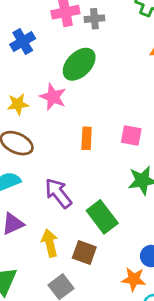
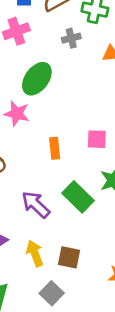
gray cross: (94, 19) -> (71, 38), moved
green rectangle: (102, 217) -> (78, 197), moved

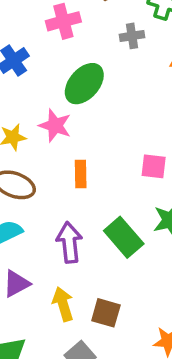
orange rectangle: (55, 148) -> (81, 174), moved
purple arrow: (36, 205) -> (69, 243), turned 36

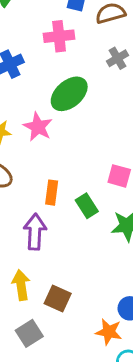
gray cross: (132, 36) -> (118, 58), turned -30
orange rectangle: (81, 174) -> (52, 193), moved
green rectangle: (124, 237) -> (87, 206), moved, size x0.7

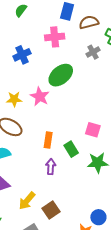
purple arrow: (35, 232) -> (51, 167), moved, size x0.7
yellow arrow: (21, 285) -> (27, 201), turned -132
brown square: (58, 298) -> (51, 210), turned 30

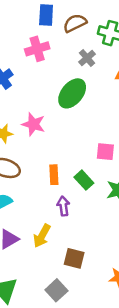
green ellipse: (61, 75) -> (72, 93), moved
yellow arrow: (27, 201) -> (42, 236), moved
brown square: (51, 210) -> (74, 258), turned -30

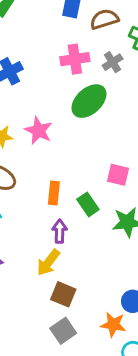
pink cross: (37, 49) -> (75, 59), moved
yellow arrow: (42, 236) -> (48, 262), moved
gray square: (56, 290) -> (63, 331), moved

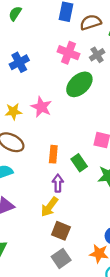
pink cross: (75, 59) -> (68, 53), turned 30

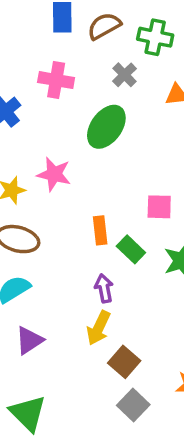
pink cross: (68, 53) -> (56, 80), moved
orange rectangle: (53, 154) -> (100, 230), moved
brown square: (61, 231) -> (124, 362), turned 30

